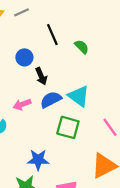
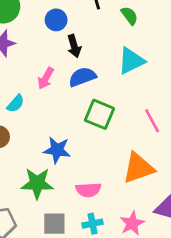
cyan triangle: (79, 96) -> (131, 61), moved, turned 50
pink arrow: (22, 104) -> (46, 78), turned -48

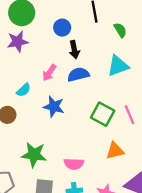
green square: (99, 114) -> (103, 114), moved
blue star: (57, 150) -> (54, 107), moved
orange triangle: (138, 168) -> (115, 151), size x0.7

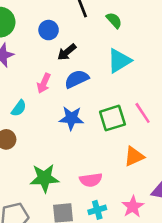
black arrow: (74, 50) -> (67, 52), turned 72
blue star: (54, 107) -> (71, 118), moved
green square: (103, 114) -> (112, 118), turned -35

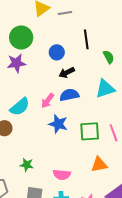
pink arrow: (44, 83) -> (48, 101), moved
cyan semicircle: (19, 108) -> (20, 107), size x1.5
green star: (44, 178) -> (27, 165), size x0.6

